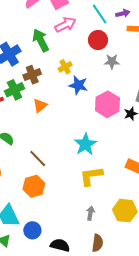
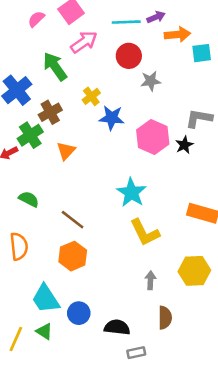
cyan line: (100, 14) -> (126, 22), turned -50
yellow L-shape: (91, 176) -> (145, 232), turned -100

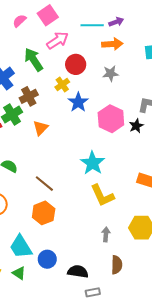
orange arrow: (177, 34) -> (112, 44), moved
red circle: (129, 56) -> (76, 64), moved
blue star: (112, 118) -> (78, 102), turned 30

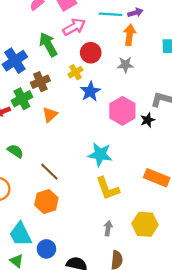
orange arrow: (112, 44) -> (130, 35), turned -84
cyan star: (92, 163) -> (100, 155), turned -30

